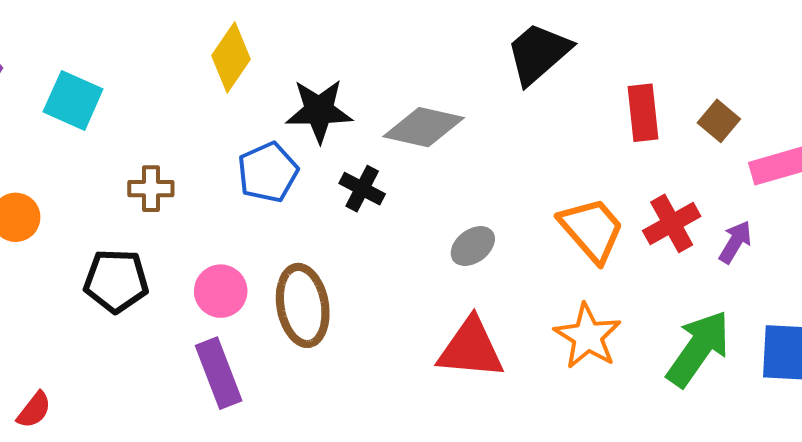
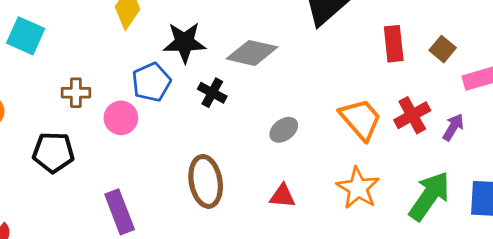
pink circle: (221, 291) -> (121, 118), moved
brown ellipse: (303, 305) -> (206, 181), moved
red triangle: (471, 349) -> (282, 196), size x0.6

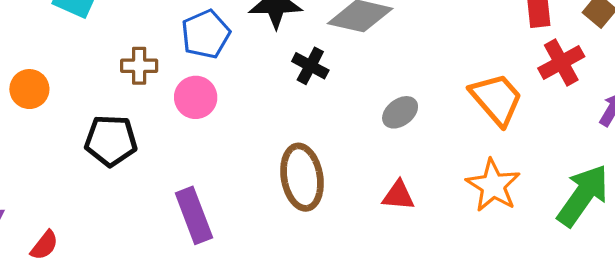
blue pentagon: (151, 82) -> (206, 34), moved
red cross: (412, 115) -> (561, 62), moved

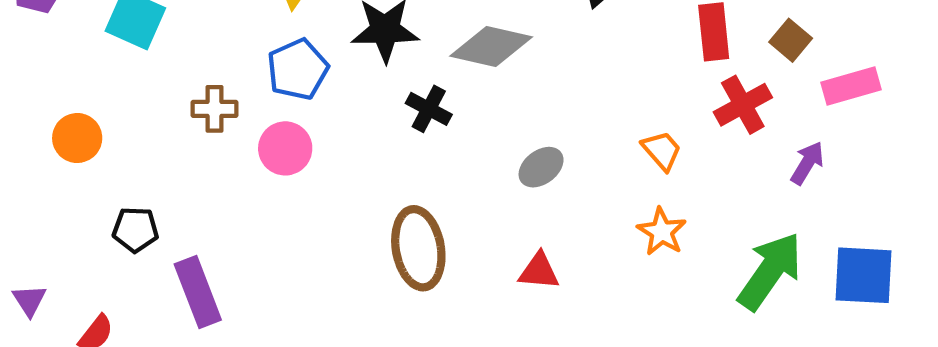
orange trapezoid: (496, 99) -> (662, 150), size x0.6
black pentagon: (111, 141) -> (135, 230), moved, size x0.7
orange star: (493, 185) -> (662, 232), moved, size x0.7
purple rectangle: (194, 215) -> (198, 292), moved

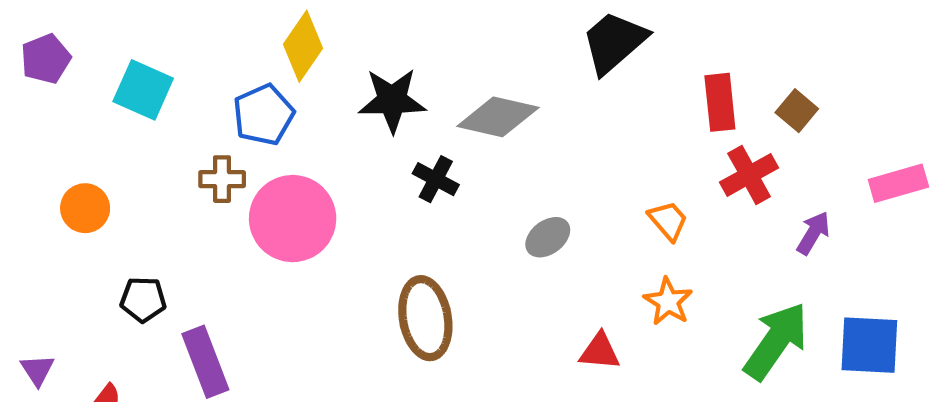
blue pentagon: (298, 69) -> (264, 115), moved
pink rectangle: (851, 86) -> (898, 183), moved
pink circle: (285, 148) -> (293, 219), size x1.6
red triangle: (539, 271) -> (600, 351), moved

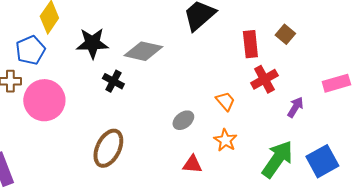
brown square: (797, 111) -> (285, 34), moved
gray ellipse: (548, 237) -> (183, 120), moved
brown ellipse: (425, 318) -> (108, 148), turned 36
blue square: (869, 345) -> (322, 161), turned -32

